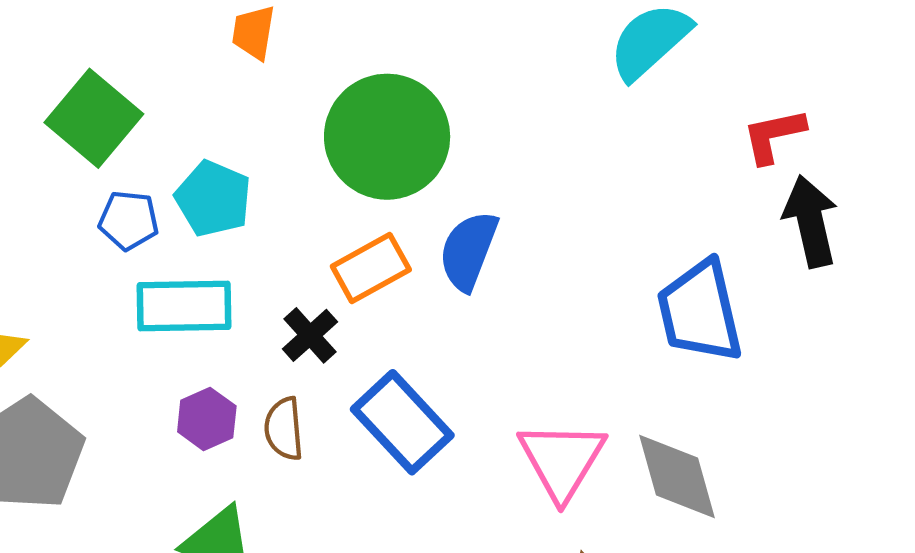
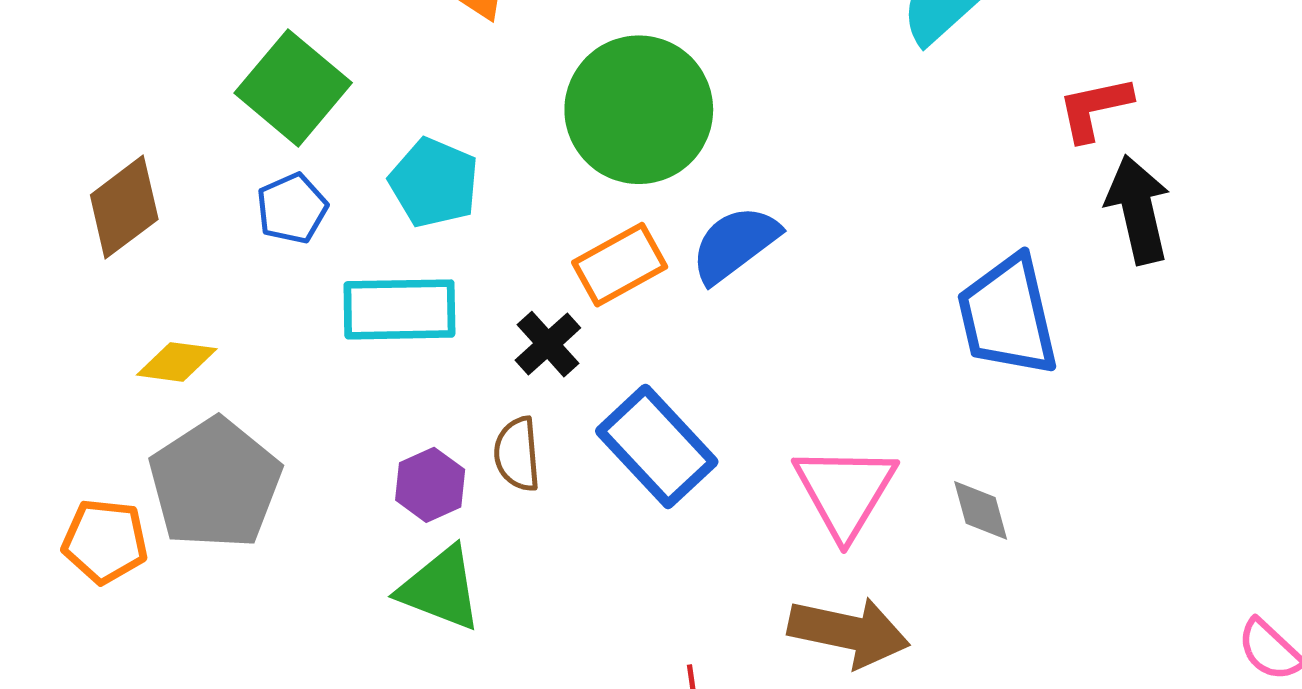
blue pentagon: (129, 220) -> (292, 208), moved, turned -30
blue semicircle: (468, 251) -> (735, 244), turned 32
purple hexagon: (207, 419) -> (430, 485), moved
gray diamond: (677, 477) -> (981, 510), size x0.6

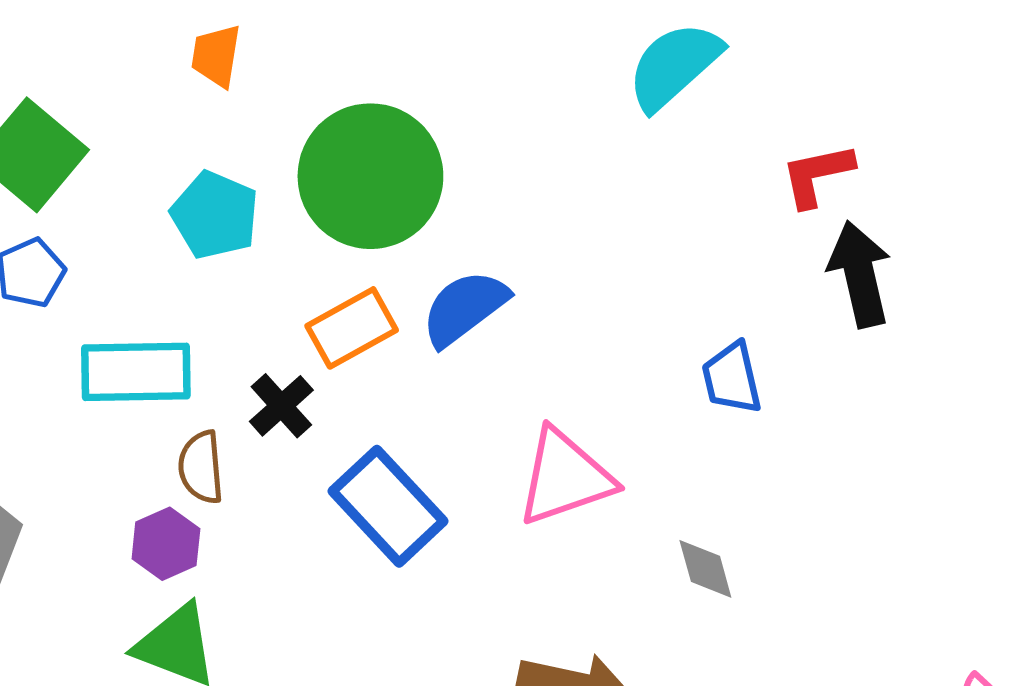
cyan pentagon: (434, 183) -> (215, 215), moved
blue trapezoid: (1008, 316) -> (732, 378), size x0.6
brown semicircle: (517, 454) -> (201, 467), moved
pink triangle: (845, 491) -> (565, 477), moved, turned 40

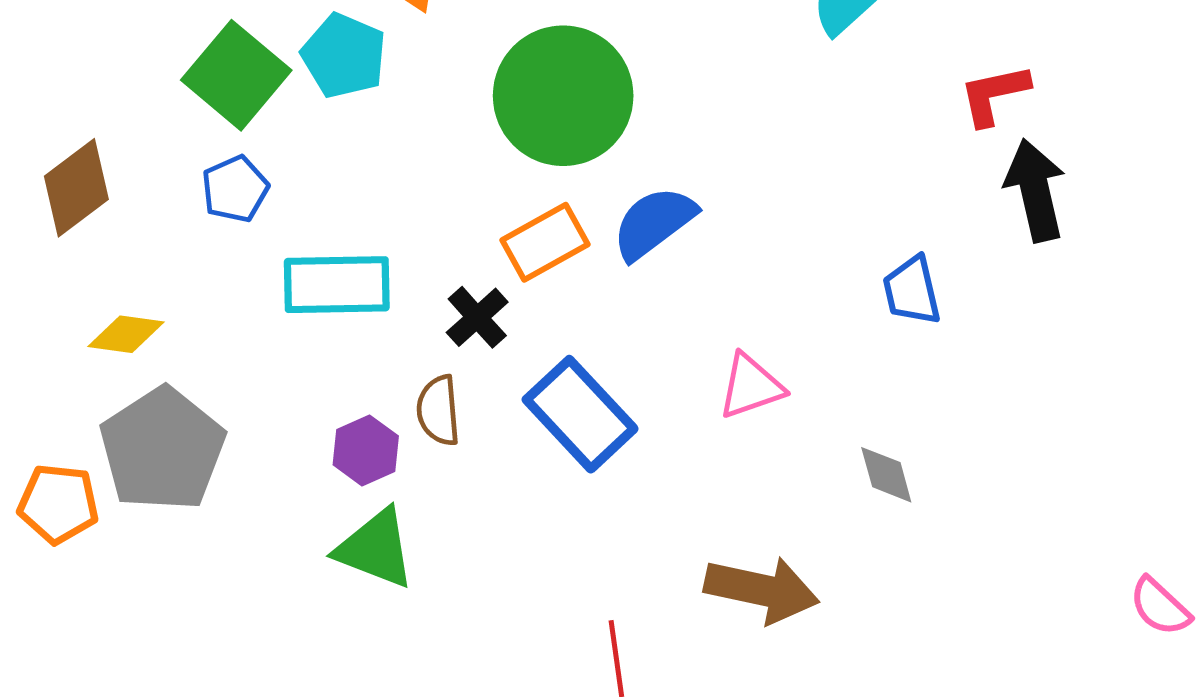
cyan pentagon: (215, 215) -> (344, 56), moved
brown semicircle: (201, 467) -> (438, 411), moved
pink triangle: (565, 477) -> (751, 386), size x0.7

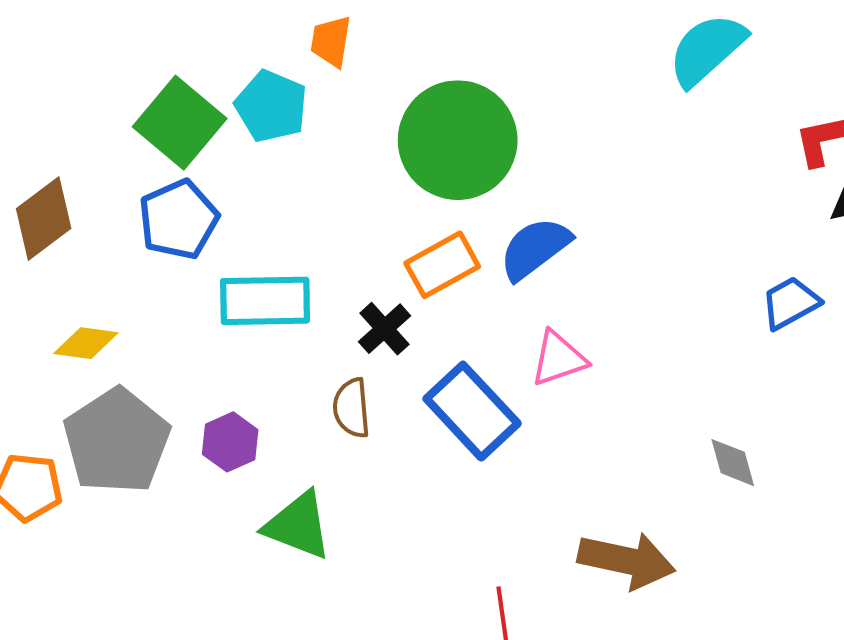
blue pentagon: (235, 189) -> (179, 219), size x1.4
blue trapezoid: (912, 291) -> (790, 303), moved, turned 74
pink triangle: (751, 386) -> (559, 359), moved
purple hexagon: (366, 450) -> (230, 442), moved

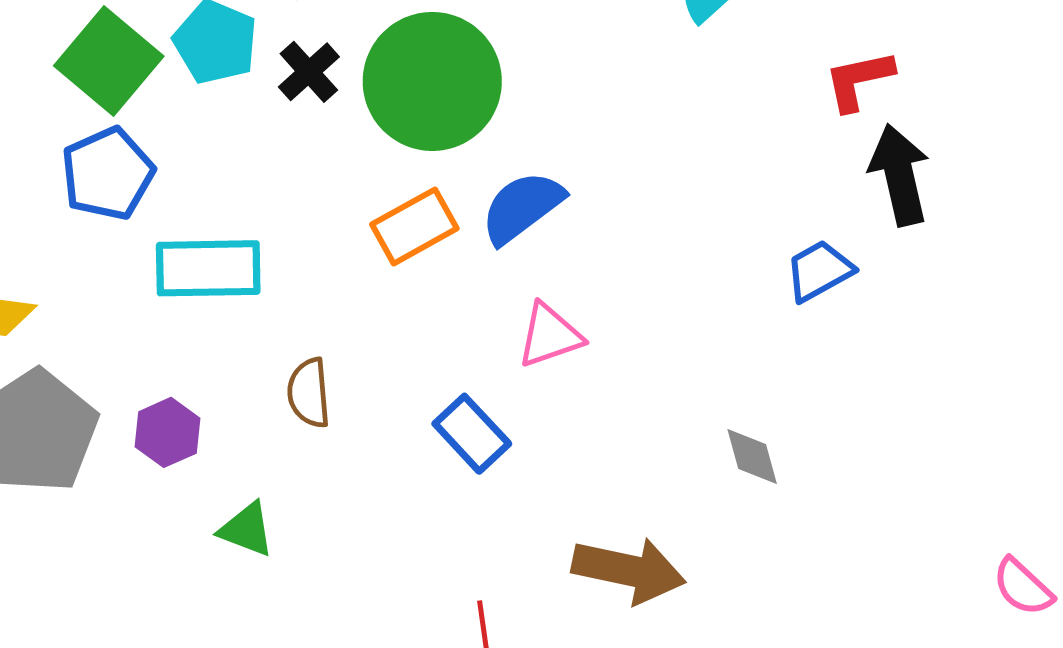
black cross: (385, 329) -> (309, 72), moved
blue rectangle: (472, 411) -> (472, 434), moved, size x0.7
green triangle: (298, 525) -> (247, 529), size x0.7

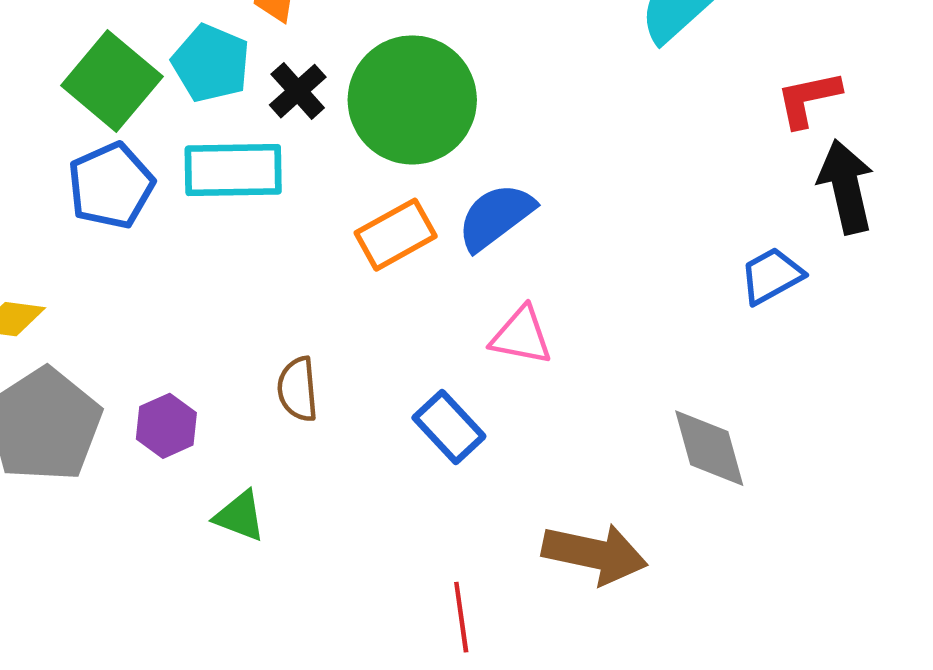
cyan rectangle: (208, 268) -> (233, 170), moved
pink triangle: (550, 335) -> (521, 336), turned 30
gray diamond: (752, 456) -> (709, 448), size x1.5

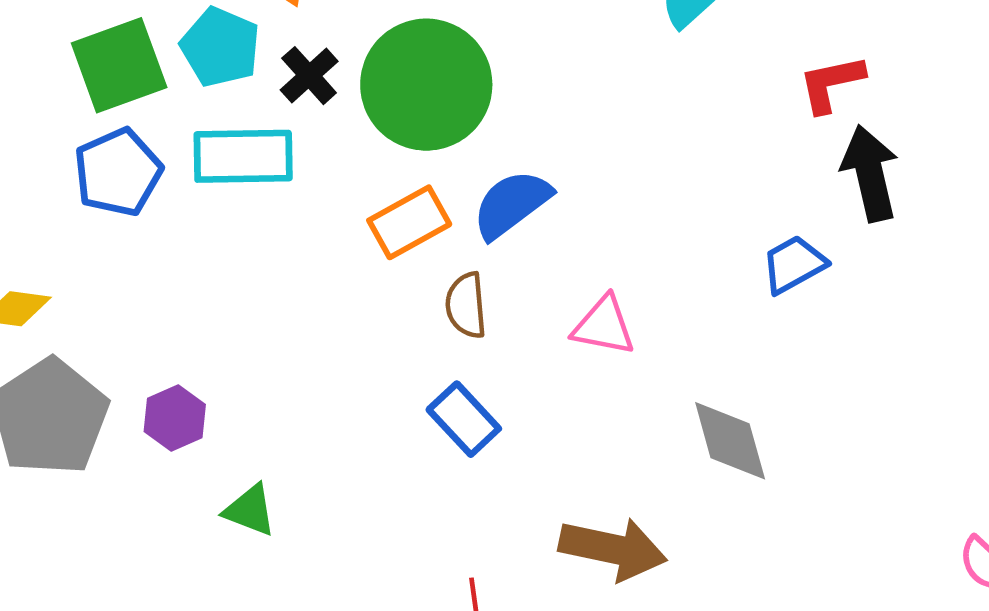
green square: (112, 81) -> (119, 65), turned 30
pink triangle: (521, 336) -> (604, 326), moved
brown semicircle: (298, 389) -> (466, 305), moved

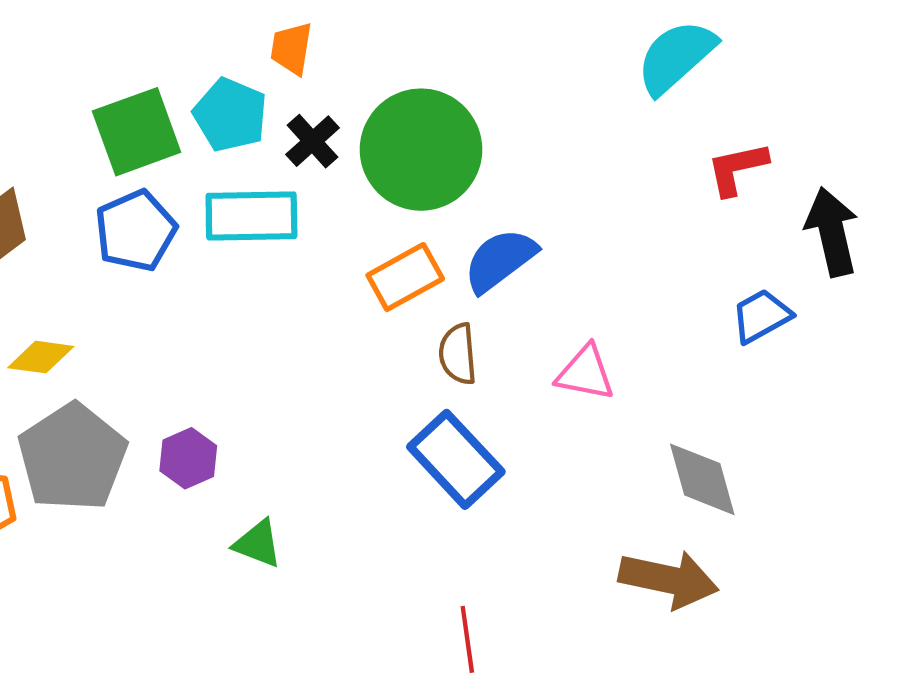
red L-shape: (831, 83) -> (737, 169), moved
blue rectangle: (464, 419) -> (456, 459), size x1.4
brown arrow: (613, 549) -> (669, 579), moved

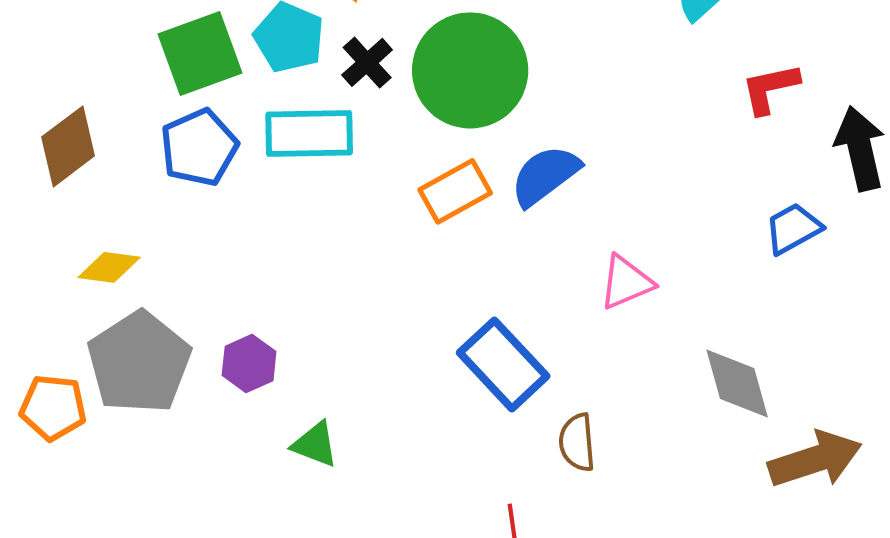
brown semicircle: (458, 354) -> (577, 442), moved
pink triangle: (585, 373) -> (626, 282), turned -34
brown arrow: (669, 579) -> (815, 459), moved, turned -30

